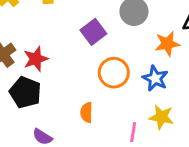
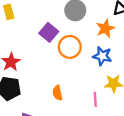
orange circle: (114, 73) -> (70, 47), moved

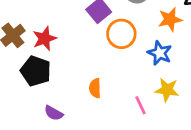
pink line: (95, 99) -> (140, 105), turned -32

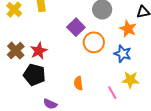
orange star: (170, 19) -> (128, 29), turned -30

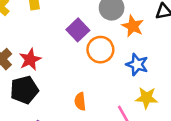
orange star: (128, 29) -> (133, 26), moved
black pentagon: (34, 75) -> (24, 90), turned -30

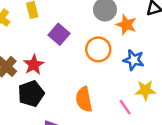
purple square: (78, 30) -> (59, 34), moved
orange semicircle: (80, 101) -> (84, 99), size x1.5

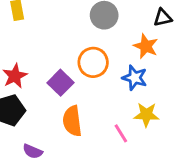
orange star: (126, 25) -> (146, 46), moved
purple square: (59, 34) -> (61, 83), moved

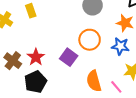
orange semicircle: (72, 121) -> (94, 81), moved

